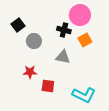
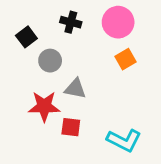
black cross: (64, 30) -> (71, 22), moved
gray triangle: (63, 57) -> (75, 89), moved
red star: (30, 72) -> (44, 106), size x1.5

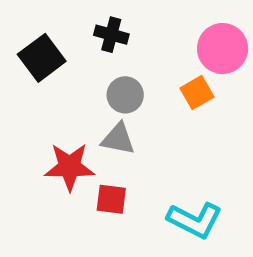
pink circle: (118, 22) -> (223, 49), moved
black square: (26, 37) -> (42, 58), size x1.4
gray circle: (50, 61) -> (125, 95), moved

